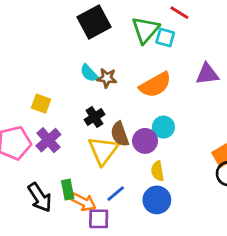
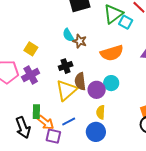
black arrow: (40, 197) -> (23, 128), moved

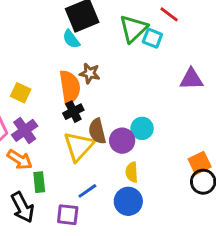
cyan semicircle: (68, 35) -> (71, 39), moved
orange semicircle: (112, 53) -> (70, 87), moved, turned -75
orange arrow: (46, 122) -> (20, 160), moved

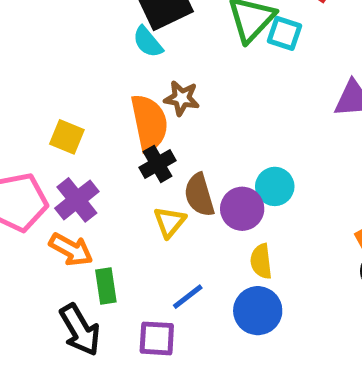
yellow triangle: (79, 146) -> (170, 222), size x0.6

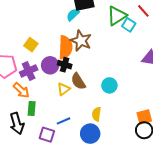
cyan semicircle: (148, 42) -> (73, 15), turned 72
brown star: (182, 98) -> (81, 41), size x1.5
black cross: (157, 164) -> (65, 65), turned 32
brown semicircle: (199, 195) -> (78, 81), turned -30
purple circle: (242, 209) -> (50, 65), moved

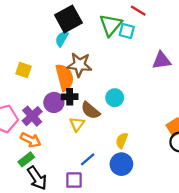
yellow square: (31, 45) -> (23, 70), moved
cyan circle: (109, 85) -> (115, 98), moved
green rectangle: (32, 108) -> (26, 159), moved, turned 64
yellow semicircle: (96, 114) -> (122, 140), turned 32

